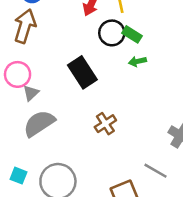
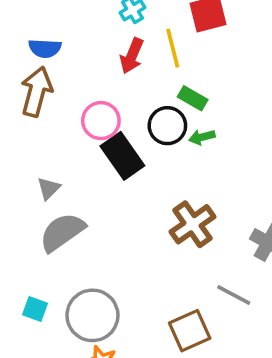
black circle: (112, 33) -> (167, 126), moved
pink circle: (18, 74) -> (101, 121), moved
brown cross: (105, 124) -> (193, 224), moved, size x1.4

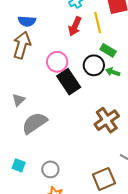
green arrow: (202, 137) -> (113, 72), turned 32
gray triangle: (49, 188) -> (19, 100), moved
gray circle: (92, 315) -> (50, 169), size x0.6

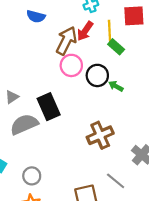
brown arrow: (22, 45) -> (66, 41), moved
green rectangle: (108, 50) -> (116, 47), moved
pink circle: (57, 62) -> (71, 65), moved
black rectangle: (69, 82) -> (49, 107), moved

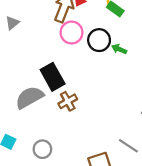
gray triangle: (12, 97) -> (12, 23), moved
brown cross: (100, 135) -> (68, 101), moved, size x0.7

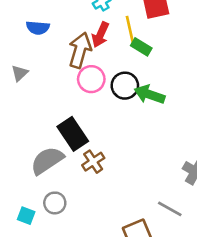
green arrow: (119, 49) -> (150, 94), size x1.6
gray circle: (42, 149) -> (55, 203), moved

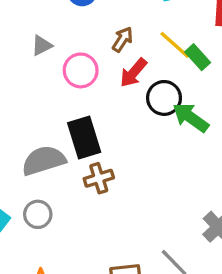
yellow line: (130, 30) -> (175, 45), moved, turned -52
red arrow: (100, 35) -> (133, 73), moved
brown arrow: (80, 50) -> (123, 39), size x0.6
pink circle: (91, 79) -> (81, 70), moved

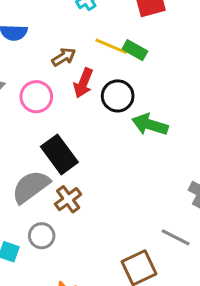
brown arrow: (123, 39) -> (64, 57), turned 45
green arrow: (191, 117) -> (150, 125), moved
brown cross: (99, 178) -> (68, 199), moved

